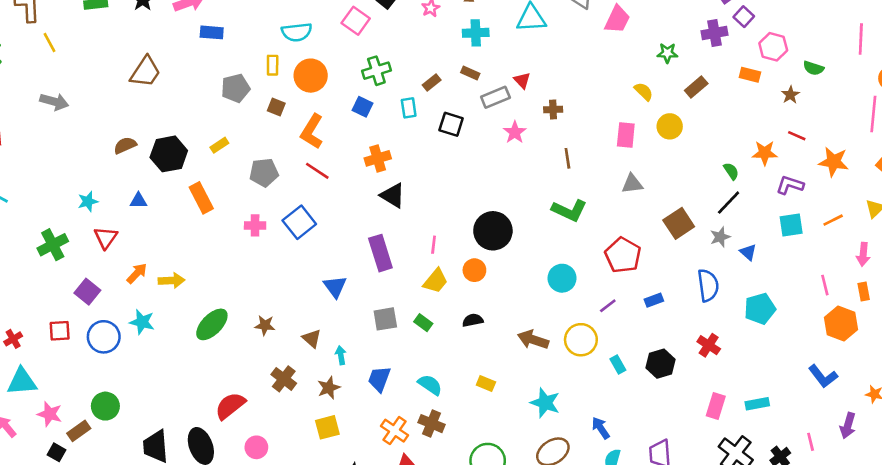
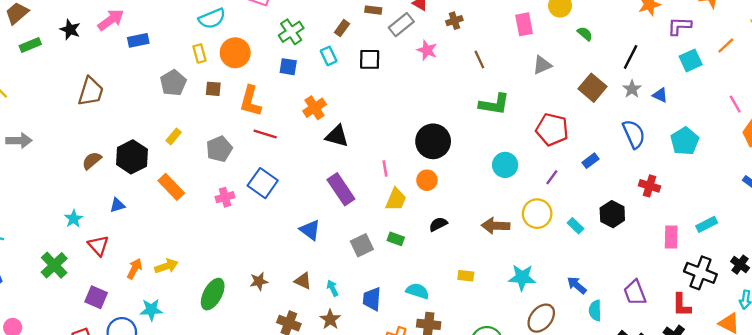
green semicircle: (731, 171) -> (585, 34), moved

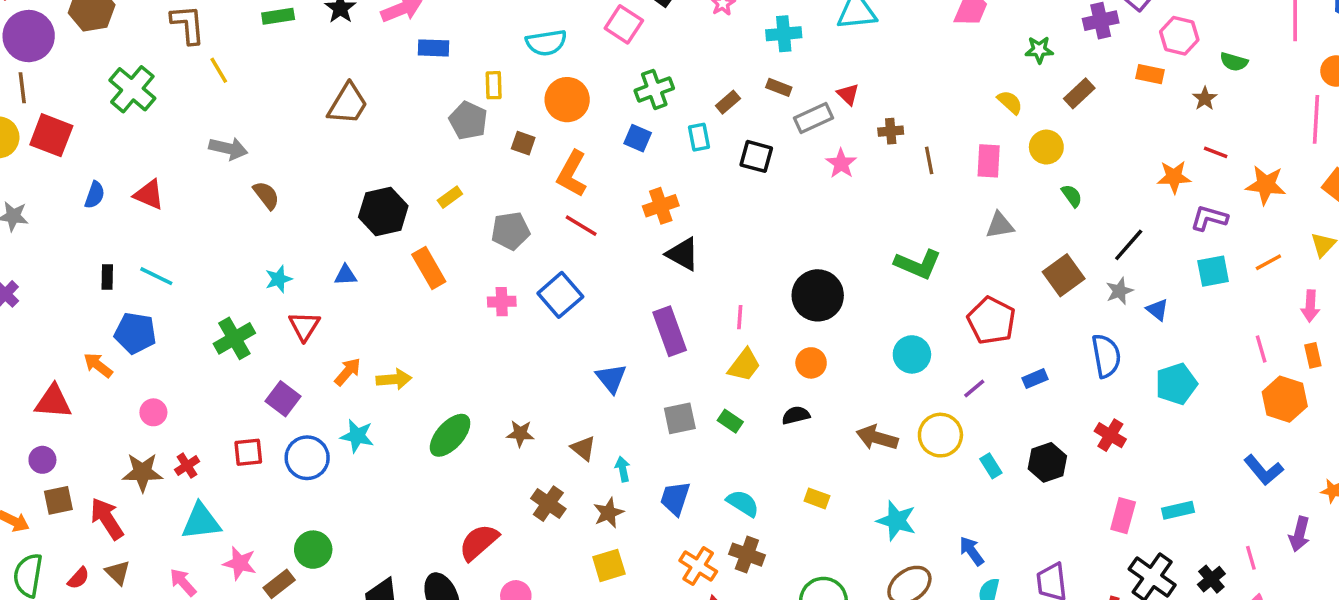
yellow rectangle: (199, 53) -> (494, 85), moved
brown line: (479, 59) -> (929, 160), moved
gray pentagon: (173, 83) -> (468, 121), turned -30
brown semicircle: (92, 161) -> (266, 195), moved, turned 78
orange circle: (427, 180) -> (811, 363), moved

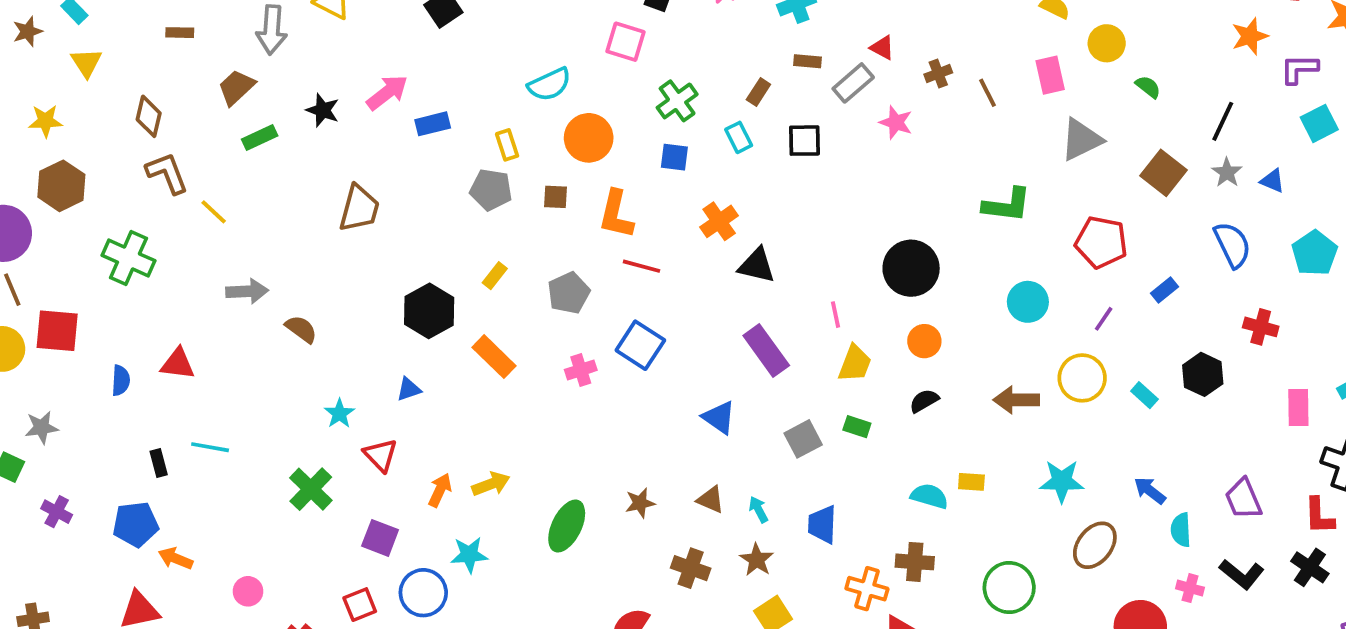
gray triangle: (1000, 225) -> (1081, 140), size x1.4
blue pentagon: (135, 333) -> (136, 524), moved
cyan semicircle: (743, 503) -> (929, 496), moved

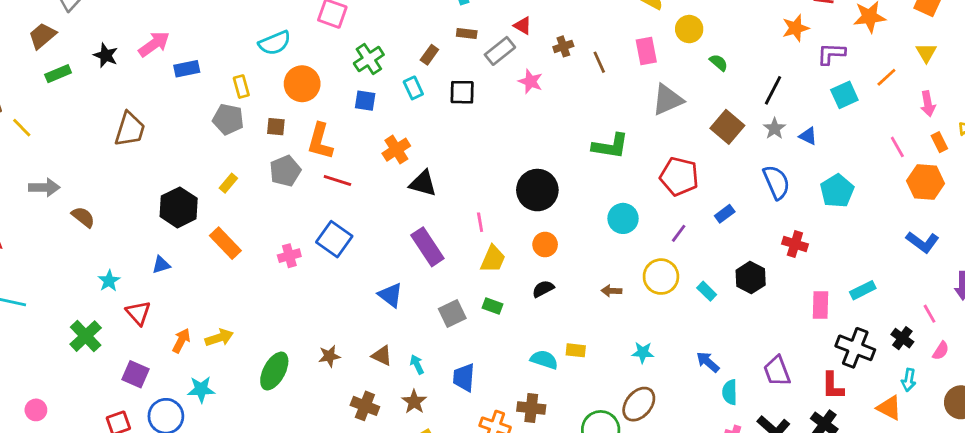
gray pentagon: (569, 293) -> (285, 171), moved
brown arrow: (1016, 400) -> (611, 291), size x0.6
cyan star: (1062, 481) -> (643, 353), size x0.7
brown ellipse: (1095, 545) -> (639, 404), moved

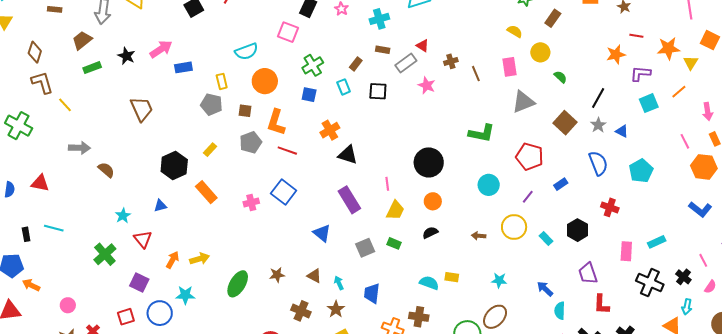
yellow triangle: (926, 53) -> (691, 63), moved
brown trapezoid: (130, 129) -> (142, 109), turned -44
purple trapezoid: (777, 371) -> (588, 273), moved
red L-shape: (833, 386) -> (601, 304), moved

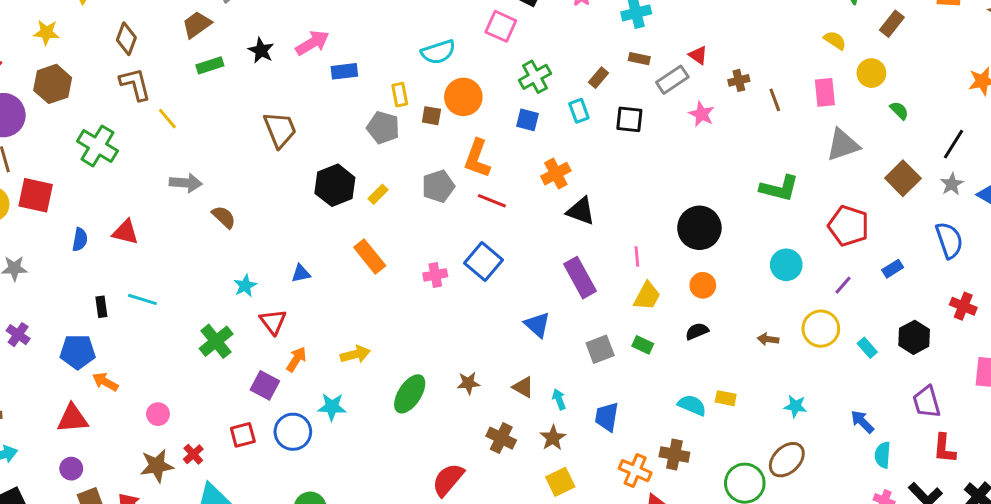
brown square: (245, 111) -> (431, 116), moved
black hexagon: (174, 165) -> (335, 185), moved
orange arrow: (173, 260) -> (296, 359), moved

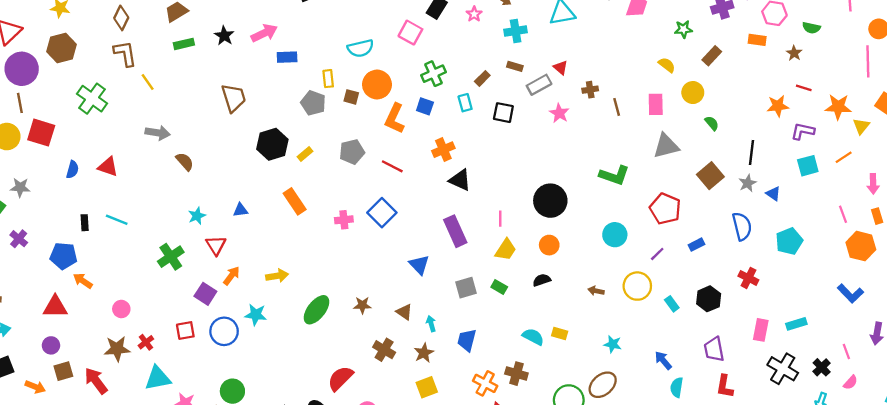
black line: (953, 144) -> (751, 153), turned -30
orange L-shape: (477, 158) -> (395, 119), moved

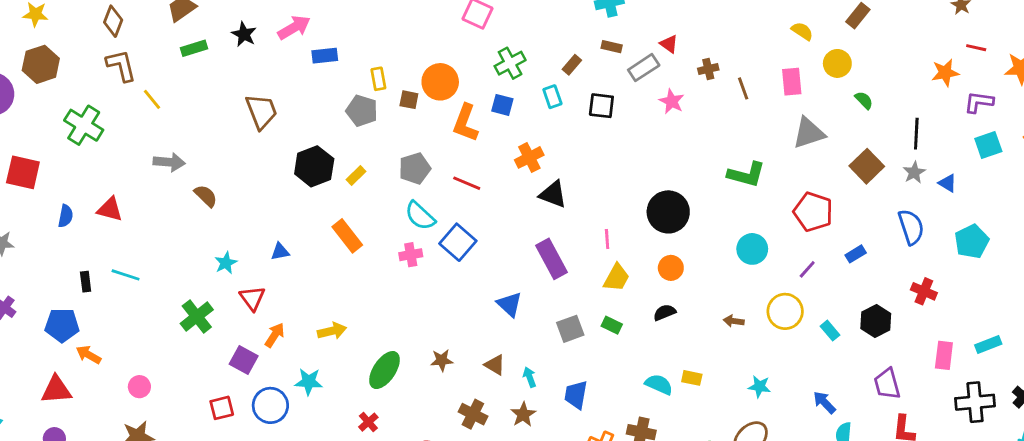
cyan semicircle: (361, 48) -> (420, 216), moved, turned 60
red cross: (146, 342) -> (368, 422), moved
black cross: (783, 369) -> (975, 402), turned -32

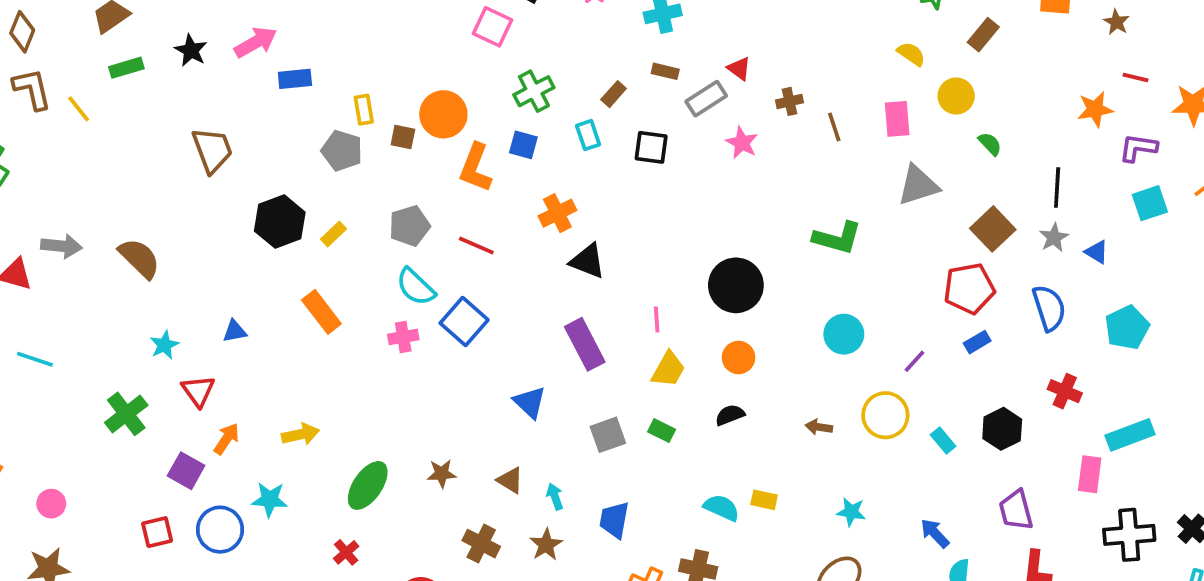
yellow line: (152, 99) -> (79, 109), moved
gray arrow: (169, 162) -> (62, 246), moved
brown semicircle: (206, 196) -> (139, 258), size x1.4
red pentagon: (813, 212) -> (969, 288), moved, turned -30
cyan rectangle: (988, 344) -> (1130, 435), moved, size x1.4

